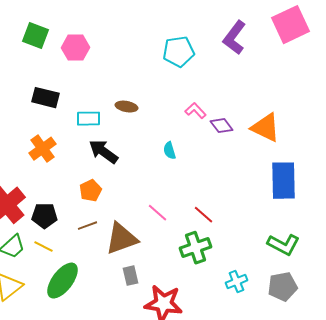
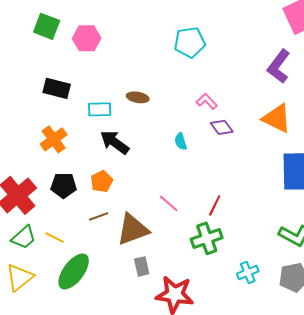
purple L-shape: (234, 38) -> (279, 66), moved
purple diamond: (222, 126) -> (222, 127), moved
red line: (204, 215) -> (215, 205), turned 75
black pentagon: (44, 216) -> (64, 185), moved

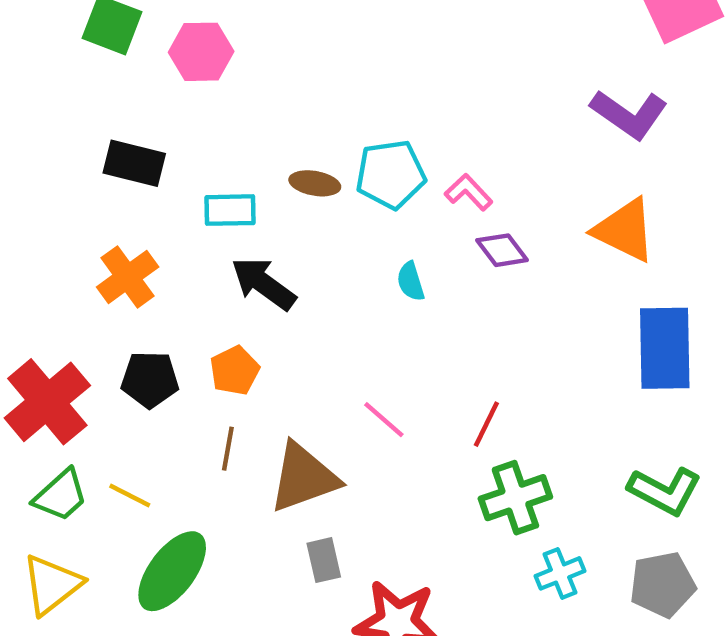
cyan pentagon: (190, 42) -> (391, 174), moved
purple L-shape: (279, 66) -> (629, 114), turned -92
brown line: (99, 216) -> (228, 449), turned -60
green cross: (207, 238) -> (515, 498), moved

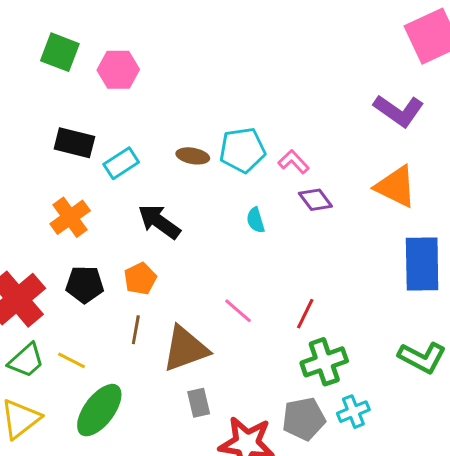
cyan rectangle: (230, 210) -> (121, 163), moved, turned -32
gray pentagon: (663, 585) -> (304, 419), moved

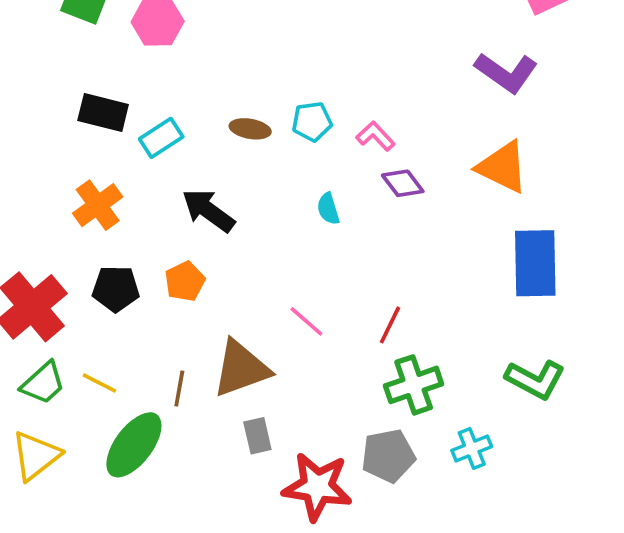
cyan pentagon: (242, 150) -> (312, 122), size x0.7
brown line: (136, 330) -> (179, 389), moved
cyan cross: (353, 412) -> (472, 448), moved

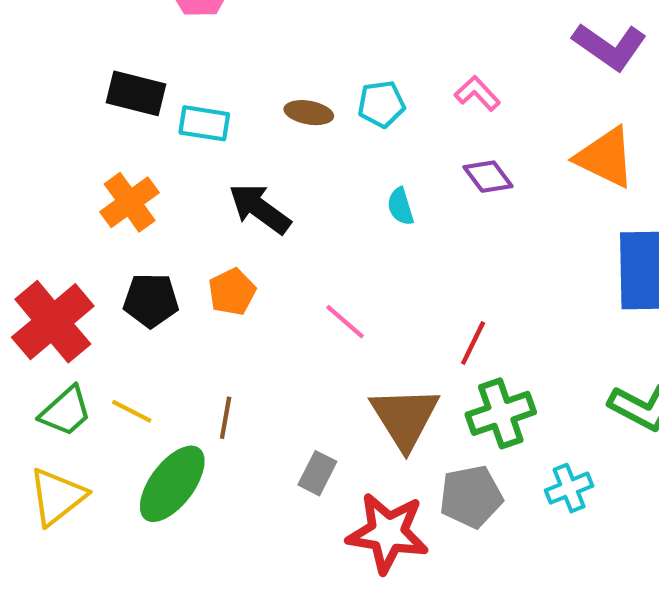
pink L-shape: (375, 136) -> (477, 93), moved
cyan rectangle: (161, 138) -> (204, 123), turned 42
pink line: (306, 321) -> (345, 322), moved
brown triangle: (241, 369) -> (405, 418), moved, turned -42
gray rectangle: (257, 436) -> (317, 473), turned 40

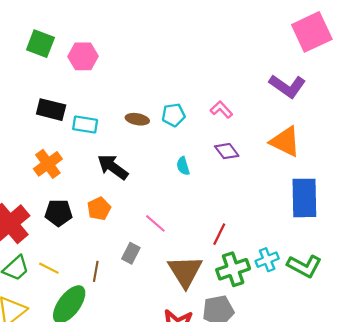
gray rectangle: (317, 473) -> (131, 253), moved
cyan cross: (569, 488) -> (267, 260), moved

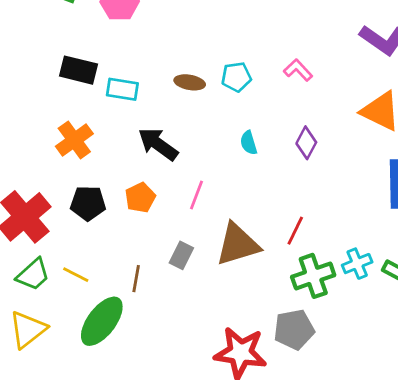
purple diamond: (227, 151) -> (306, 143), moved, turned 65
pink line: (155, 223) -> (197, 195), moved, turned 70
brown triangle: (185, 271) -> (238, 244), moved, turned 45

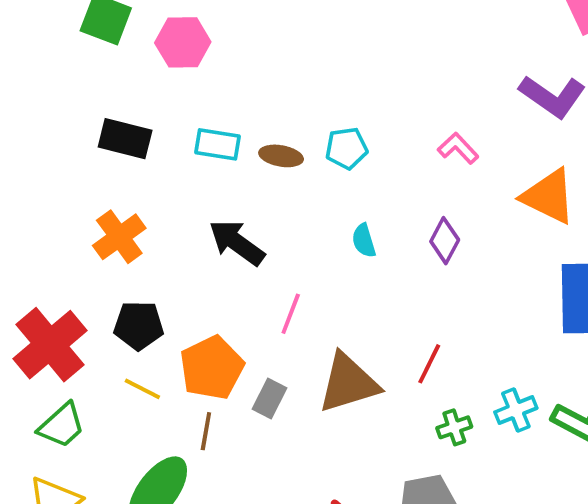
pink L-shape: (298, 70) -> (458, 148), moved
cyan rectangle: (122, 89) -> (218, 144), moved
orange pentagon: (140, 198) -> (212, 368), moved, size x1.5
yellow line: (76, 275) -> (142, 389), moved
green cross: (313, 276) -> (454, 427), size x0.6

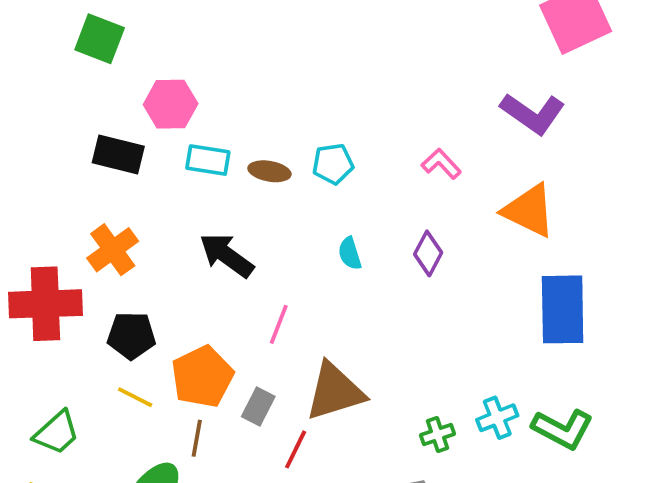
pink hexagon: (183, 42) -> (171, 104), moved
red cross: (50, 345) -> (45, 304), moved, turned 38
red line: (429, 364) -> (296, 449), moved

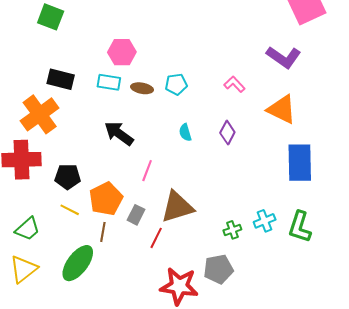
pink hexagon: (171, 104) -> (122, 52), moved
orange cross: (113, 250) -> (40, 114), moved, size x1.4
green L-shape: (563, 429) -> (300, 227), turned 80

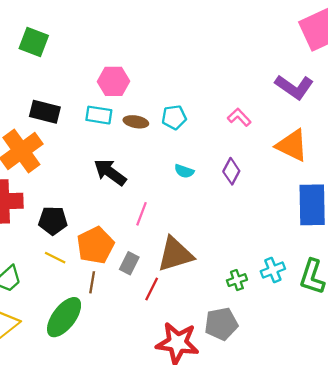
cyan semicircle: (185, 132) -> (184, 171), turned -54

